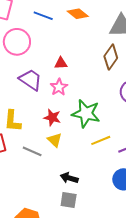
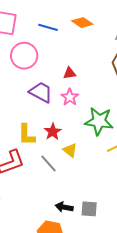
red star: (52, 118) -> (53, 132), moved, turned 30
gray line: (32, 151) -> (49, 164), turned 30
black arrow: (69, 178) -> (64, 207), moved

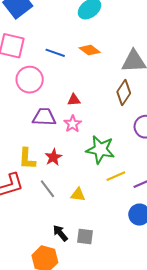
purple trapezoid: (41, 92) -> (44, 117), turned -30
yellow triangle: (70, 150) -> (78, 195), moved, turned -35
black arrow: (64, 207) -> (60, 233), turned 36

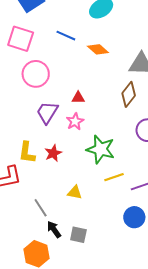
blue line: (55, 53) -> (66, 36), moved
purple trapezoid: (44, 117) -> (47, 112), turned -65
gray line: (47, 189) -> (41, 208), moved

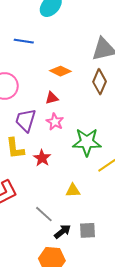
orange diamond: (98, 49) -> (60, 71), moved
yellow L-shape: (27, 153) -> (15, 148), moved
black arrow: (54, 229) -> (62, 232), turned 102

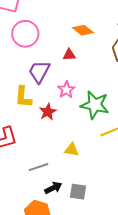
pink star: (55, 122) -> (66, 90), moved
gray line: (44, 214) -> (38, 167), turned -72

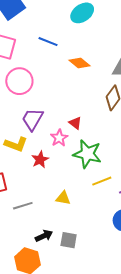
orange diamond: (83, 30) -> (79, 63), moved
red triangle: (69, 55) -> (75, 123), moved, turned 40
yellow L-shape: (23, 97) -> (16, 144), turned -75
gray line: (38, 167) -> (23, 206), moved

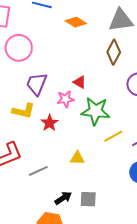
pink star: (59, 138) -> (66, 99), turned 30

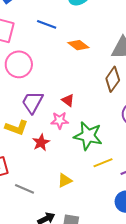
red triangle: (80, 82) -> (68, 100), moved
yellow triangle: (77, 158) -> (65, 180), turned -35
gray line: (38, 171) -> (25, 189), turned 42

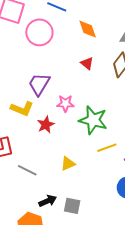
orange diamond: (78, 45) -> (88, 29), turned 30
pink circle: (19, 64) -> (39, 32), moved
red triangle: (68, 100) -> (87, 63), moved

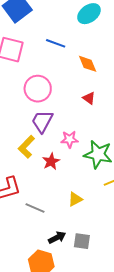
pink circle: (39, 32) -> (38, 89), moved
yellow L-shape: (22, 109) -> (26, 147), turned 115

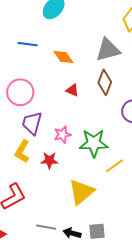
red star: (51, 161) -> (49, 160), turned -30
yellow triangle: (75, 199) -> (81, 192), size x1.8
gray line: (35, 208) -> (46, 227), moved
black arrow: (57, 238) -> (72, 233), turned -126

